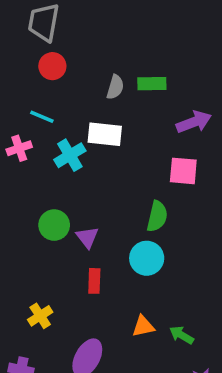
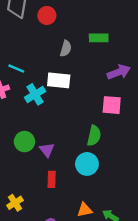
red circle: (52, 66) -> (47, 15), moved
green rectangle: (152, 84) -> (99, 38), moved

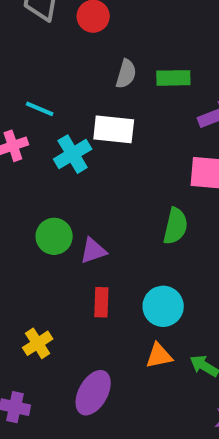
green rectangle: (99, 38) -> (173, 78), moved
purple triangle: (47, 150) -> (93, 251), turned 49
cyan circle: (87, 164) -> (163, 306), moved

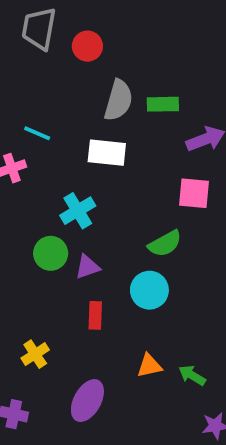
gray semicircle: (126, 74) -> (118, 100), size x1.5
cyan cross: (73, 154) -> (78, 211), moved
green semicircle: (175, 226) -> (165, 244), turned 48
cyan circle: (163, 306) -> (149, 290), moved

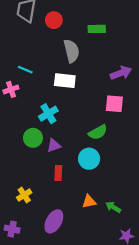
gray semicircle: (118, 100) -> (71, 51), turned -30
green rectangle: (163, 104) -> (97, 29), moved

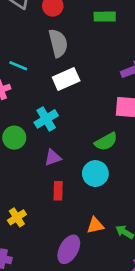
gray semicircle: (71, 51) -> (58, 43), moved
white rectangle: (65, 81) -> (66, 79), turned -30
green circle: (33, 138) -> (14, 138), moved
purple ellipse: (54, 221) -> (69, 249), moved

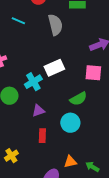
gray semicircle: (58, 43) -> (55, 25), moved
cyan line: (18, 66) -> (18, 21), moved
white rectangle: (66, 79) -> (54, 68), moved

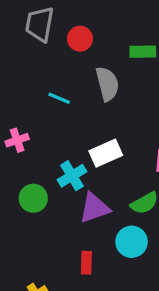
cyan line: (18, 21) -> (59, 98), moved
purple triangle: (38, 111) -> (94, 208), moved, size x1.5

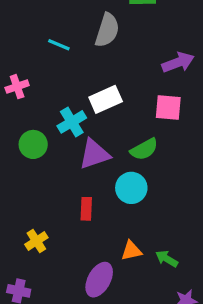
gray semicircle: (107, 84) -> (107, 30), turned 32

